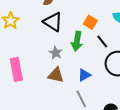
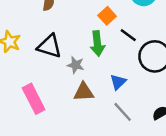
black triangle: (53, 22) -> (49, 46), moved
orange square: (90, 22) -> (107, 16), turned 32

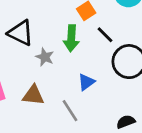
brown triangle: (84, 92) -> (33, 95), moved
gray line: (123, 112) -> (70, 111), moved

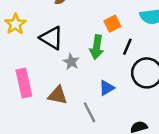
black line: (105, 35) -> (127, 47), turned 63

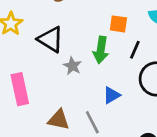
orange square: (112, 24) -> (118, 24), turned 35
brown triangle: (58, 95) -> (59, 120), moved

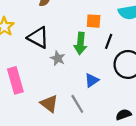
brown triangle: (59, 120) -> (49, 104), turned 30

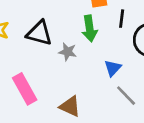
gray line: (77, 104) -> (126, 96), moved

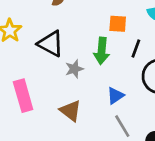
gray star: (68, 52) -> (74, 69), turned 30
brown triangle: (70, 106) -> (71, 111), moved

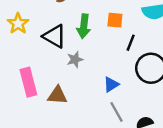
green arrow: (102, 51) -> (84, 26), moved
brown triangle: (71, 111) -> (57, 95), moved, turned -35

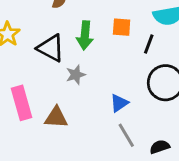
black line: (131, 43) -> (149, 44), moved

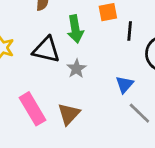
black line: (149, 44) -> (130, 31), moved
brown triangle: (56, 117) -> (69, 114), turned -35

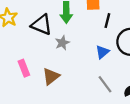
blue triangle: (125, 84) -> (102, 52), moved
pink rectangle: (32, 109) -> (24, 68), size x0.7

